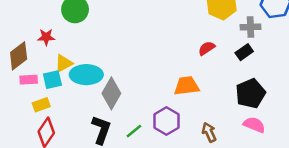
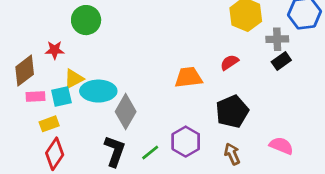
black rectangle: (244, 52) -> (281, 61), moved
orange trapezoid: (187, 86) -> (188, 77), moved
black pentagon: (250, 93) -> (232, 112), moved

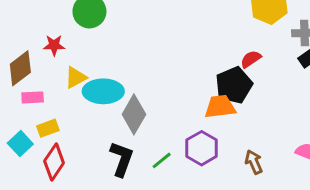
orange trapezoid: (188, 77) -> (220, 107), moved
cyan square: (61, 97) -> (20, 144), moved, turned -30
black pentagon: (232, 112) -> (234, 85), moved

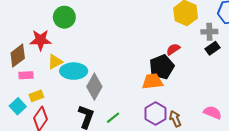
red star: (54, 45) -> (41, 40), size x1.5
purple hexagon: (202, 148) -> (156, 114), moved

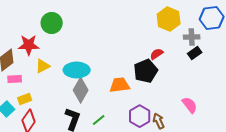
cyan ellipse: (74, 71) -> (77, 70), moved
orange trapezoid: (152, 81) -> (120, 85), moved
pink semicircle: (212, 112) -> (190, 105), moved, turned 30

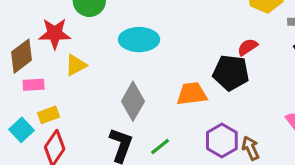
cyan ellipse: (77, 70) -> (139, 40), moved
black pentagon: (146, 71) -> (231, 73), turned 30

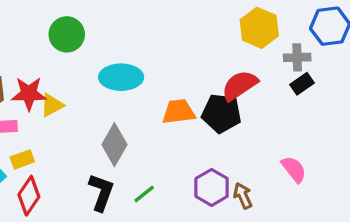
red star: (55, 33) -> (29, 94), moved
red semicircle: (248, 47) -> (240, 85), size x1.6
orange trapezoid: (192, 94) -> (179, 112), moved

